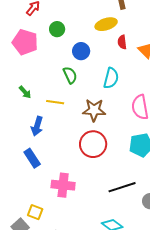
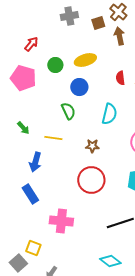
yellow ellipse: (106, 24) -> (85, 60), moved
brown star: (94, 110) -> (92, 146), size x0.6

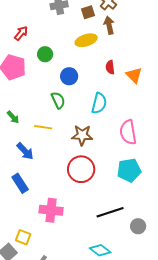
yellow ellipse: (85, 60) -> (86, 40), moved
brown star: (92, 146) -> (82, 135), size x1.5
blue arrow: (35, 162) -> (25, 151), turned -60

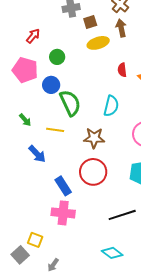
brown square: (88, 12) -> (90, 22), moved
blue circle: (69, 76) -> (51, 85), moved
green semicircle: (58, 100) -> (70, 103), size x1.5
blue rectangle: (20, 183) -> (63, 186), moved

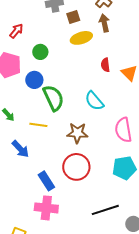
cyan semicircle: (111, 106) -> (94, 101), turned 125

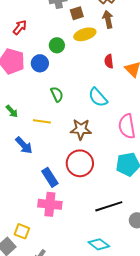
green circle: (40, 52) -> (57, 45), moved
blue circle: (34, 80) -> (40, 63), moved
green semicircle: (53, 98) -> (57, 94), size x0.6

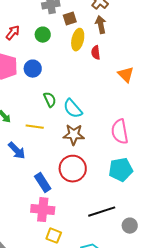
yellow ellipse: (85, 34) -> (78, 40), turned -60
green circle: (57, 45) -> (43, 35), moved
red semicircle: (109, 61) -> (96, 53), moved
cyan semicircle: (98, 97) -> (73, 109), moved
yellow square: (22, 231) -> (54, 236), moved

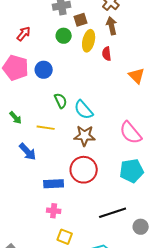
green circle: (43, 35) -> (64, 36), moved
pink semicircle: (120, 132) -> (131, 133), turned -30
blue rectangle: (43, 183) -> (54, 184), turned -60
pink cross: (43, 210) -> (54, 211), size x0.6

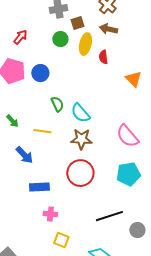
brown arrow: (112, 26) -> (108, 29), turned -66
blue rectangle: (54, 184) -> (39, 187), moved

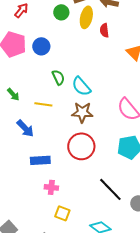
black line: (109, 216) -> (110, 189), turned 64

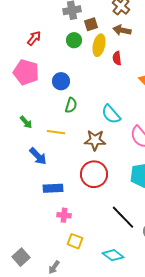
blue circle: (41, 46) -> (61, 81), moved
green semicircle: (58, 77) -> (71, 105), turned 42
cyan semicircle: (81, 86) -> (111, 114), moved

